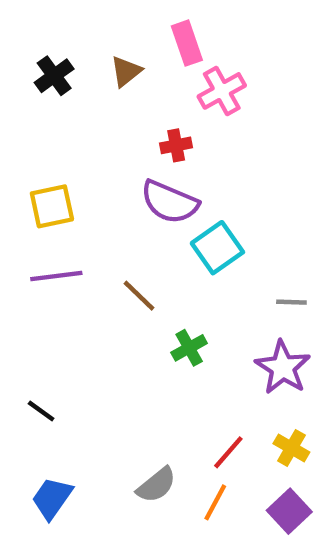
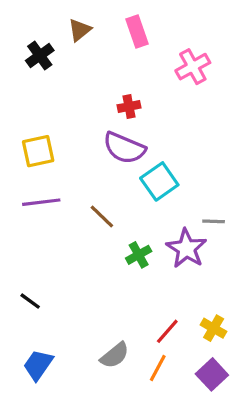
brown triangle: (126, 71) -> (80, 30), moved
pink cross: (222, 91) -> (193, 67), moved
purple star: (283, 367) -> (186, 248), moved

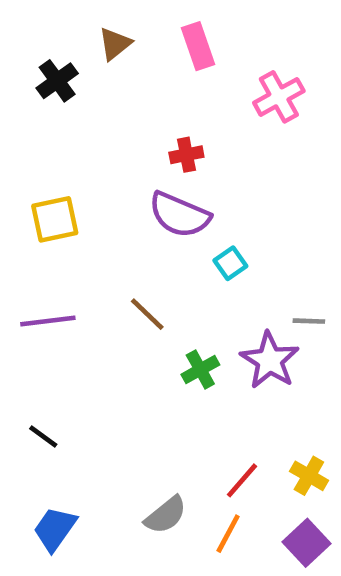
cyan square: (159, 181) -> (230, 263), size x0.6
purple line: (41, 202) -> (48, 321), moved

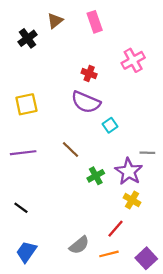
pink cross: (279, 97) -> (133, 60), moved
red cross: (186, 155) -> (89, 74), turned 32
yellow cross: (309, 476) -> (132, 200), moved
orange line: (228, 534) -> (109, 254), turned 48

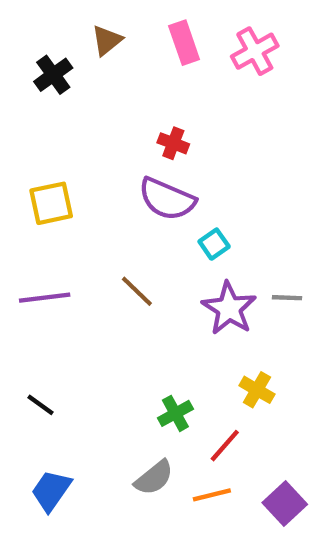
pink cross: (133, 60) -> (255, 51), moved
purple star: (129, 171) -> (229, 308), moved
green cross: (96, 176) -> (175, 413), moved

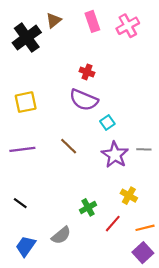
black cross: (53, 75) -> (27, 38), size x1.5
gray semicircle: (154, 478) -> (61, 235), moved
orange line: (212, 495) -> (145, 228), moved

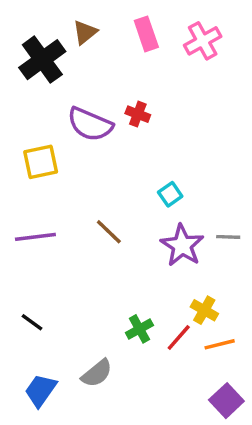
purple semicircle: (84, 100) -> (90, 124), moved
red line: (113, 224) -> (179, 337), moved
orange line: (145, 228) -> (220, 344), moved

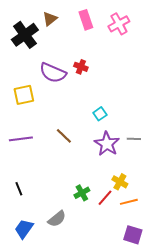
black line: (32, 322) -> (19, 189), turned 32
purple square: (226, 401) -> (133, 235), turned -30

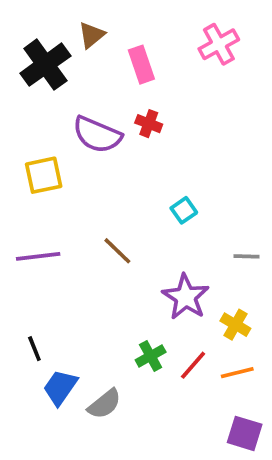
pink rectangle: (86, 20) -> (141, 65), moved
purple star: (107, 144) -> (186, 297), moved
yellow cross: (120, 182) -> (235, 325), moved
blue trapezoid: (24, 229) -> (60, 387), moved

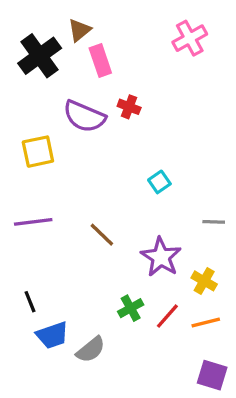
pink rectangle: (141, 65) -> (100, 60), moved
brown line: (117, 251) -> (102, 235), moved
blue trapezoid: (60, 387) -> (52, 335), turned -144

